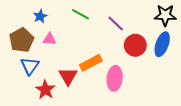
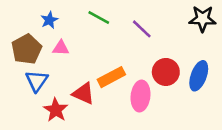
blue ellipse: (162, 44) -> (199, 76), moved
red circle: (135, 45) -> (166, 72), moved
red triangle: (68, 76) -> (84, 93), turned -36

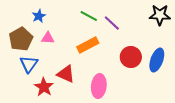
green line: (99, 18) -> (89, 16), moved
orange rectangle: (111, 77) -> (88, 45), moved
pink ellipse: (141, 96) -> (99, 86), moved

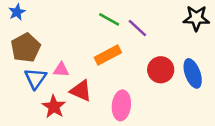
blue star: (39, 16) -> (17, 12), moved
pink triangle: (48, 38) -> (61, 70), moved
blue ellipse: (157, 60) -> (193, 73), turned -40

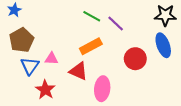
blue ellipse: (193, 73) -> (163, 45), moved
red triangle: (81, 91) -> (78, 71), moved

